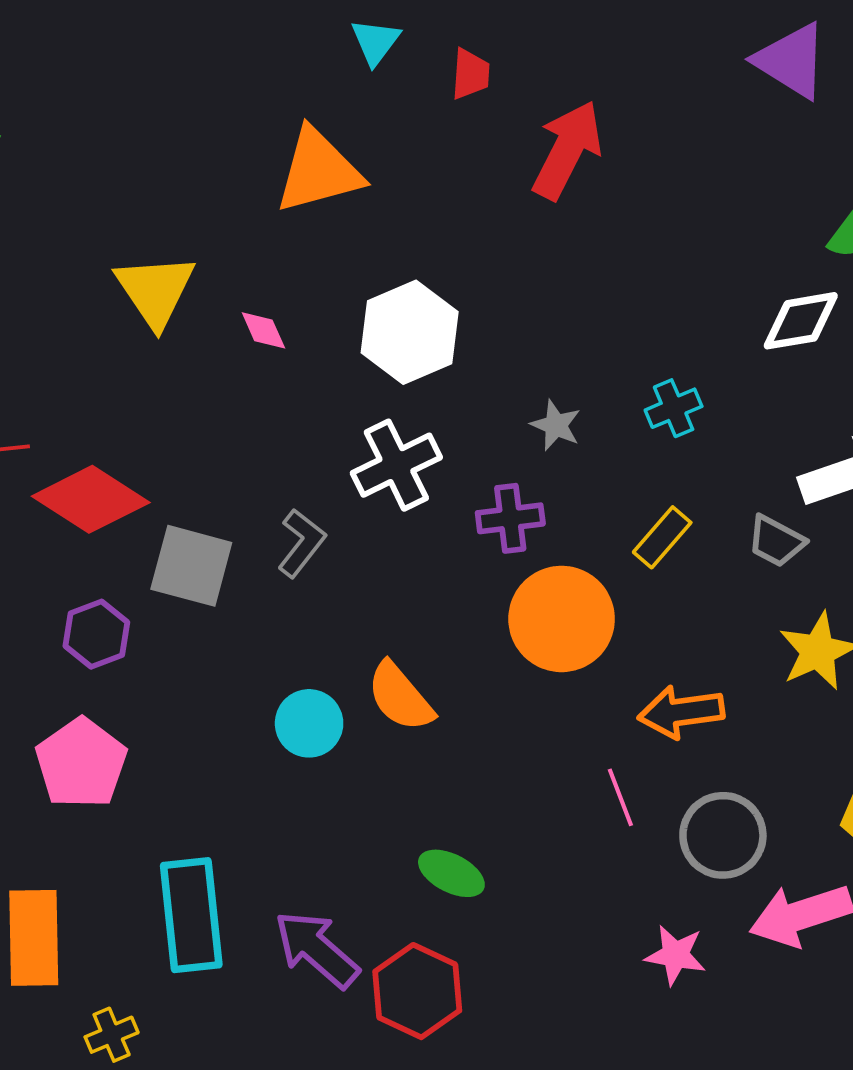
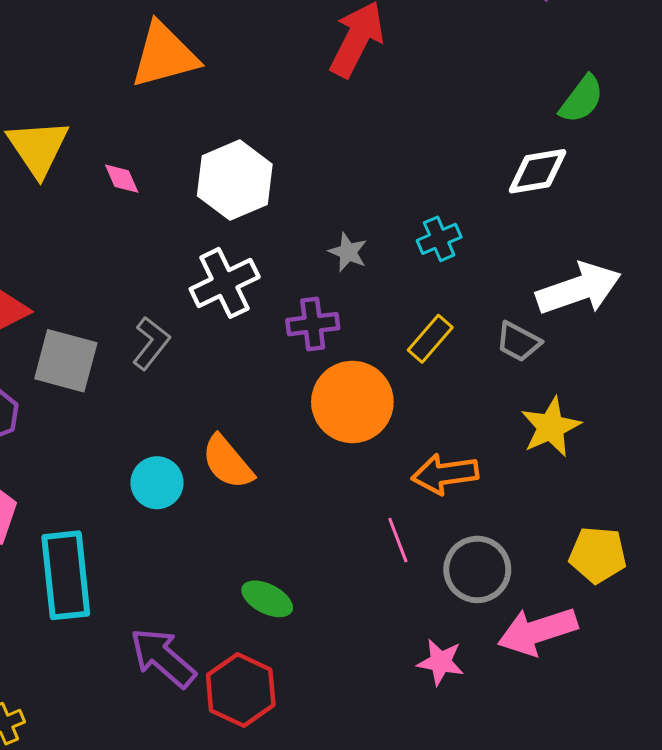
cyan rectangle: (191, 915) -> (66, 575), moved

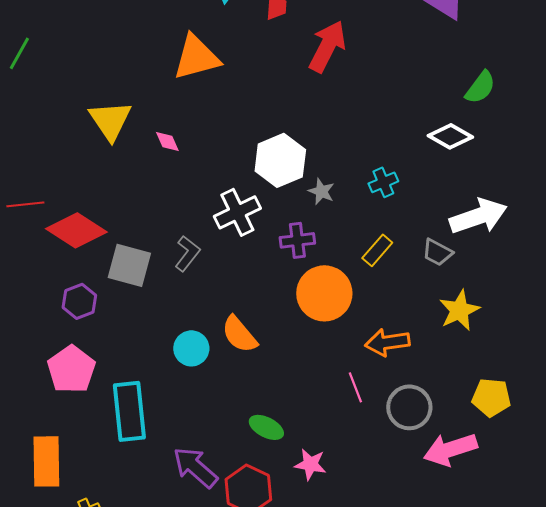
white diamond: (538, 171) -> (450, 136), turned 39
white hexagon: (235, 180) -> (280, 160), moved
pink star: (441, 662) -> (310, 464), moved

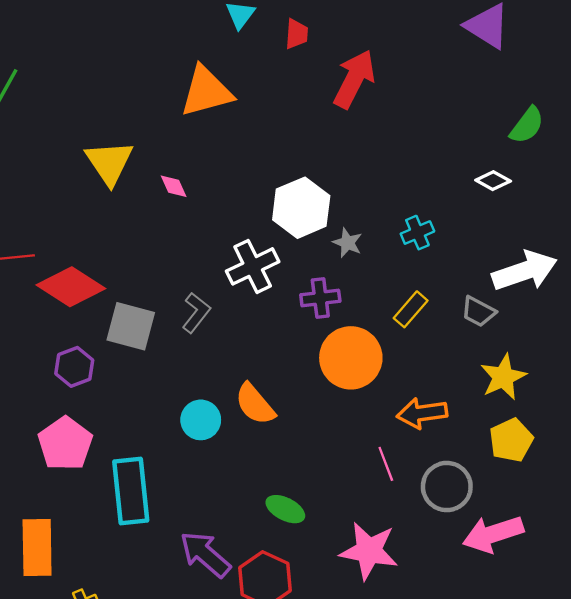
white diamond: (450, 136) -> (493, 181), size x0.7
yellow pentagon: (491, 397) -> (511, 440), moved, turned -30
pink star: (310, 464) -> (369, 551), moved, size x1.6

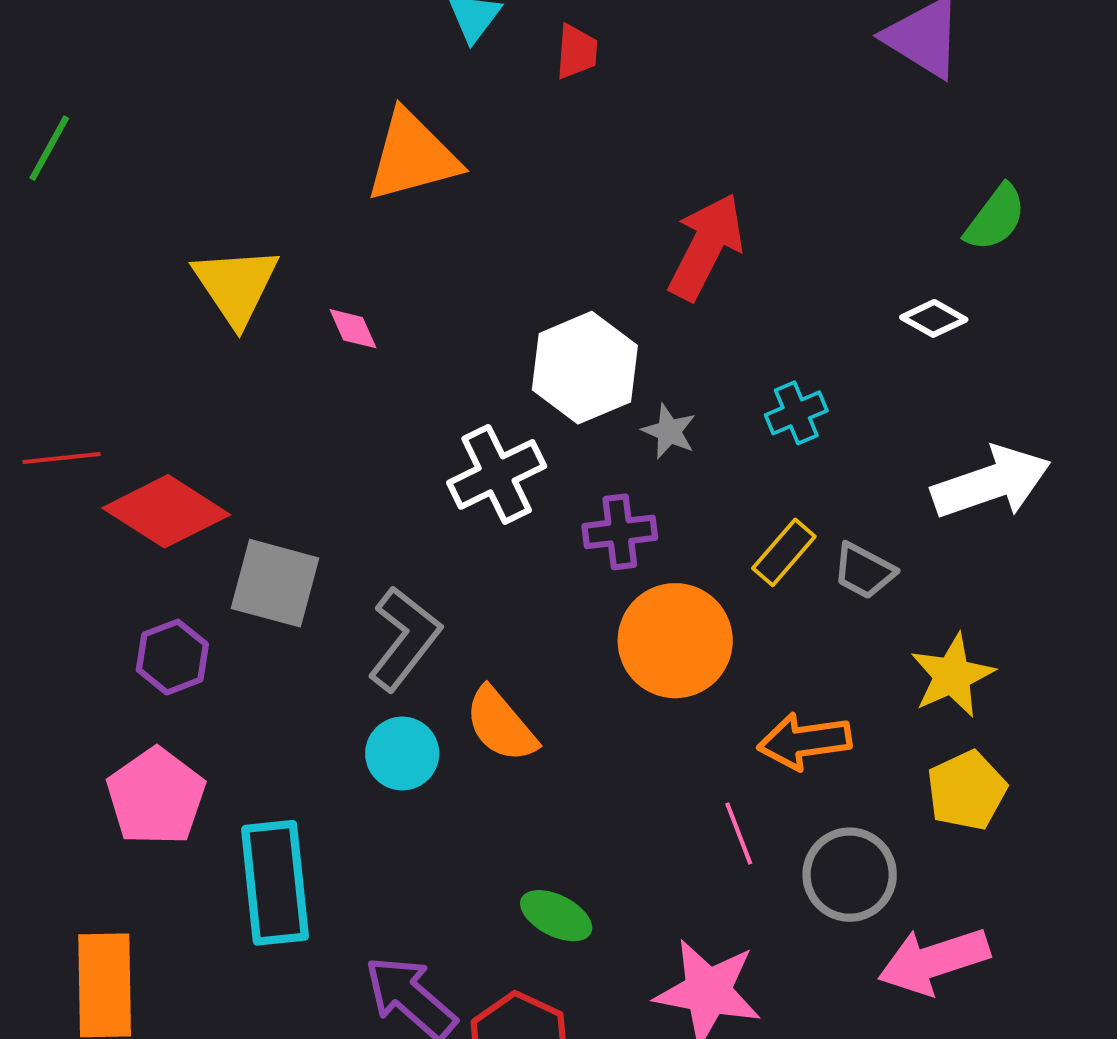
red arrow: (354, 79) -> (706, 247), moved
gray trapezoid: (478, 312) -> (864, 571), moved
gray L-shape: (196, 313) -> (404, 639), moved, size x1.4

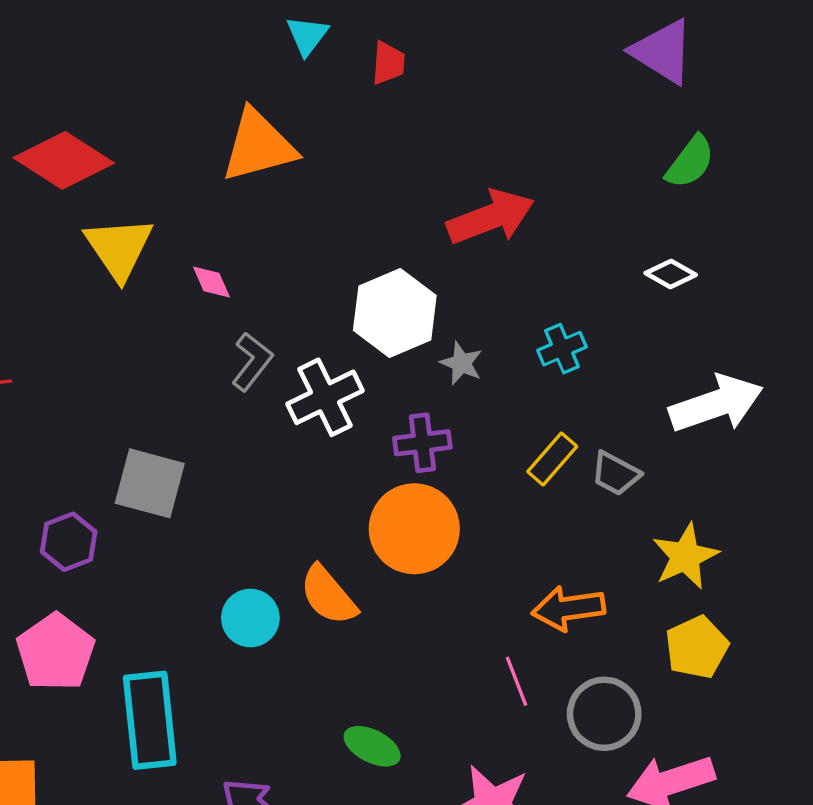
green semicircle: (995, 218) -> (690, 162), moved
red arrow: (706, 247) -> (491, 217), turned 42
red diamond: (166, 511) -> (64, 160), moved
gray L-shape: (404, 639) -> (252, 362), moved, size x0.7
orange circle: (675, 641) -> (414, 529), moved

